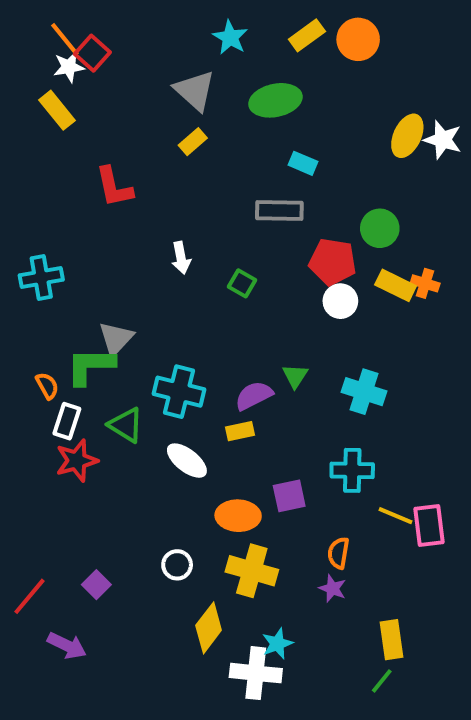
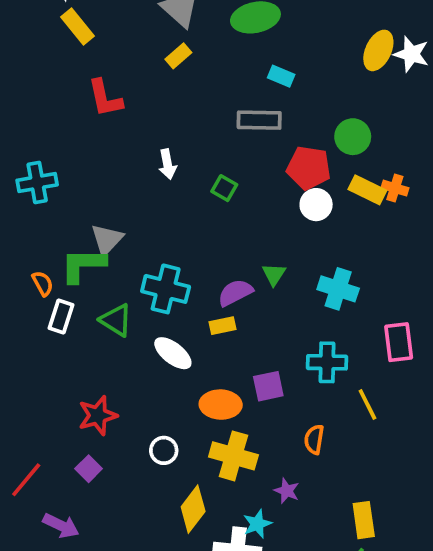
yellow rectangle: (57, 110) -> (78, 27), moved
red star: (77, 461) -> (98, 416), moved
yellow line: (396, 516) -> (367, 405), turned 40
pink rectangle: (429, 525) -> (399, 342), moved
purple star: (333, 588) -> (287, 491), moved

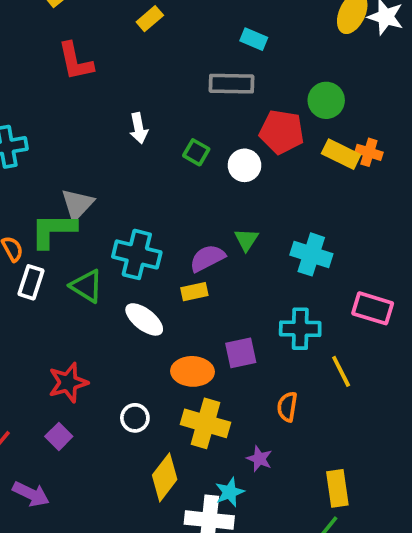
white circle: (316, 205) -> (244, 165), moved
pink rectangle: (399, 342) -> (373, 308), turned -66

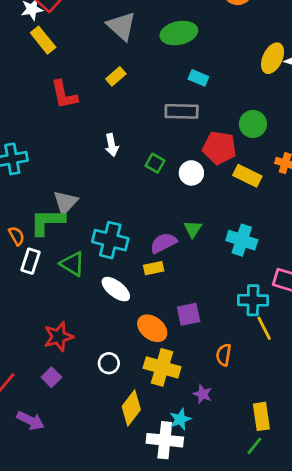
yellow rectangle: (150, 19) -> (116, 76), moved
yellow rectangle: (341, 154) -> (247, 176), moved
cyan cross: (300, 329) -> (253, 300), moved
orange ellipse: (193, 371) -> (152, 328), turned 36

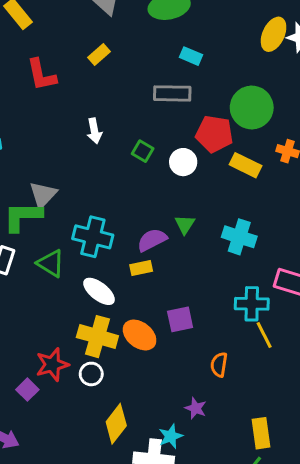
green circle: (253, 124) -> (252, 107), size x1.4
red star: (58, 337) -> (52, 365), moved
yellow cross: (162, 367) -> (97, 337), moved

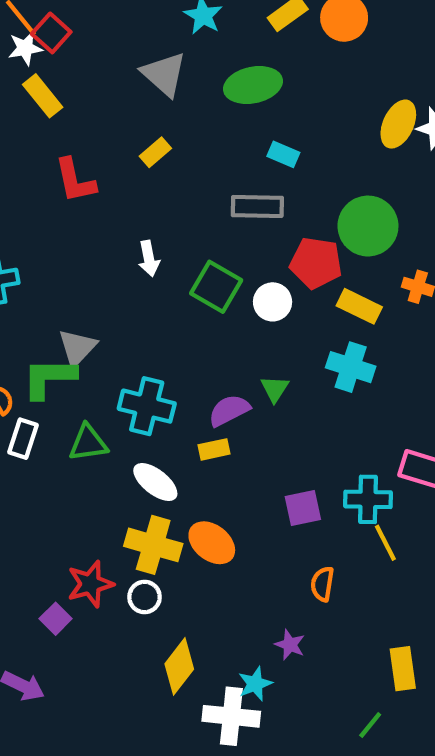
green square: (143, 151) -> (216, 287), size x1.6
cyan cross: (239, 237) -> (351, 367), moved
green triangle: (51, 263) -> (88, 443), turned -40
purple square: (180, 319) -> (303, 508), moved
yellow rectangle: (261, 433) -> (403, 669), moved

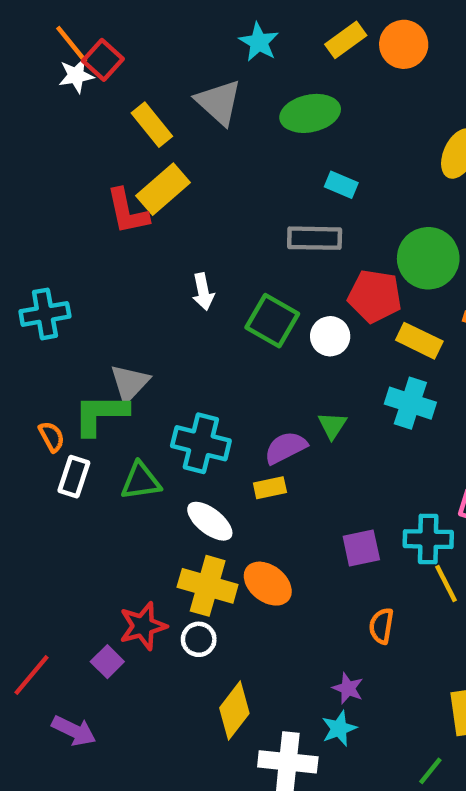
yellow rectangle: (43, 96) -> (152, 125), moved
yellow rectangle: (155, 152) -> (163, 189), moved, size x1.6
cyan star: (255, 684) -> (339, 728), moved

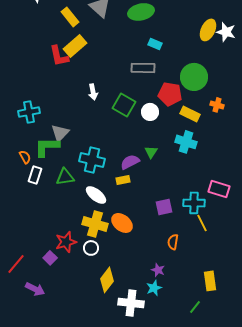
cyan cross: (45, 314) -> (29, 112), moved

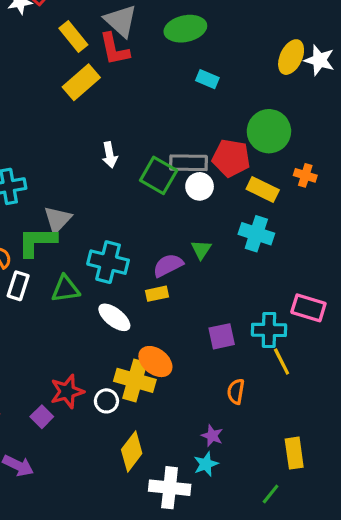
red L-shape: (59, 56) -> (114, 49), moved
gray rectangle: (143, 68) -> (189, 163), moved
yellow cross: (95, 224) -> (135, 380), moved

